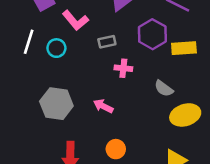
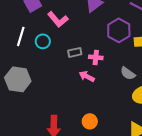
gray rectangle: (107, 42) -> (75, 52), moved
gray hexagon: (56, 104) -> (18, 79), moved
pink arrow: (103, 106) -> (87, 76), moved

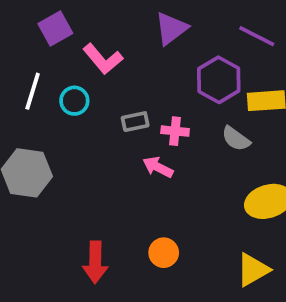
gray semicircle: (128, 73) -> (236, 139), moved

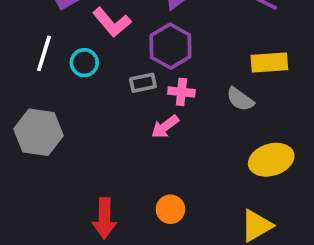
purple hexagon: (219, 80) -> (170, 46), moved
pink arrow: (158, 167) -> (165, 127), turned -64

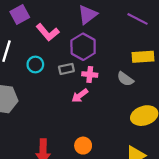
cyan circle: (84, 63) -> (35, 64), moved

